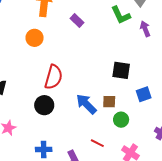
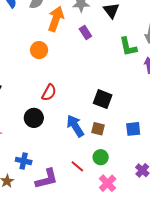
purple rectangle: (77, 21) -> (85, 32), moved
black square: (121, 70) -> (103, 99), moved
red semicircle: (53, 77) -> (49, 93), size x0.7
green circle: (121, 120) -> (101, 157), moved

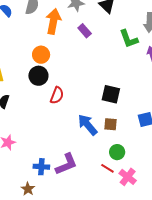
black circle: (34, 118) -> (38, 76), moved
red line: (77, 166) -> (107, 168), moved
purple L-shape: (47, 179) -> (66, 164), moved

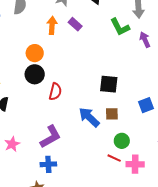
orange arrow: (53, 21) -> (52, 25), moved, size x0.7
purple L-shape: (66, 164) -> (50, 137), moved
pink cross: (128, 177) -> (135, 164), turned -30

